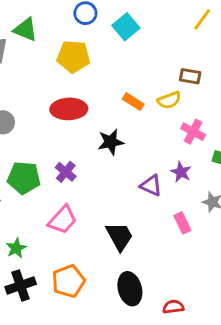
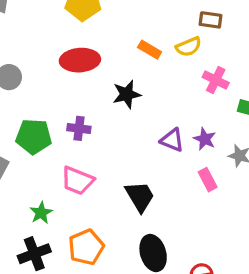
purple cross: (66, 172) -> (79, 128), turned -30
purple star: (181, 172) -> (205, 139), moved
pink trapezoid: (63, 220) -> (77, 181), turned 72
green star: (16, 248) -> (41, 213), moved

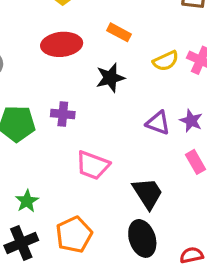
yellow semicircle: (189, 47) -> (166, 61), moved
orange rectangle: (150, 50) -> (119, 32), moved
pink trapezoid: (77, 181) -> (93, 165), moved
black trapezoid: (140, 196) -> (148, 193), moved

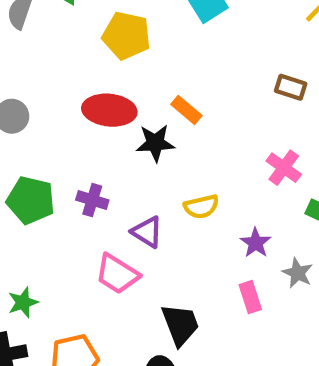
yellow semicircle: (166, 61) -> (201, 207), moved
black star: (110, 78) -> (155, 143), moved
purple triangle: (158, 123) -> (147, 232), moved

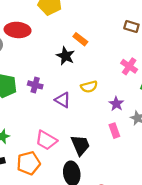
red ellipse: (109, 110) -> (18, 30), moved
black star: (155, 143) -> (65, 56), turned 30
pink trapezoid: (117, 274) -> (46, 140), moved

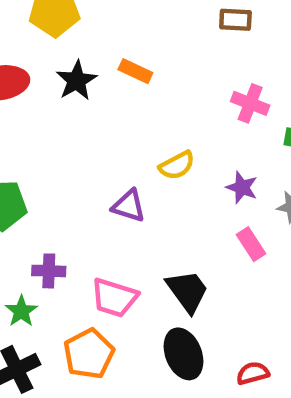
black star: (65, 56) -> (77, 81), moved, turned 30
purple cross: (35, 85) -> (49, 271), moved

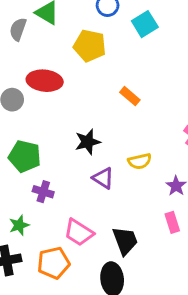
black star: (77, 81) -> (88, 142), moved
purple cross: (49, 271) -> (43, 192), moved

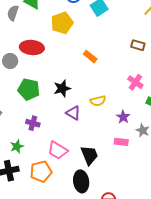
yellow pentagon: (90, 46) -> (62, 23), turned -30
green pentagon: (25, 156) -> (29, 89), moved
pink rectangle: (172, 222) -> (121, 142), turned -64

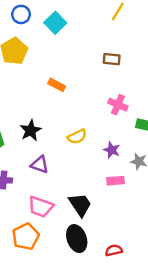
purple triangle: (73, 113) -> (40, 165), moved

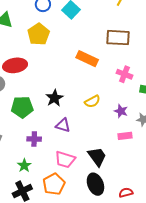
brown rectangle: (112, 59) -> (118, 38), size x1.6
orange rectangle: (57, 85) -> (87, 59), moved, size x1.5

